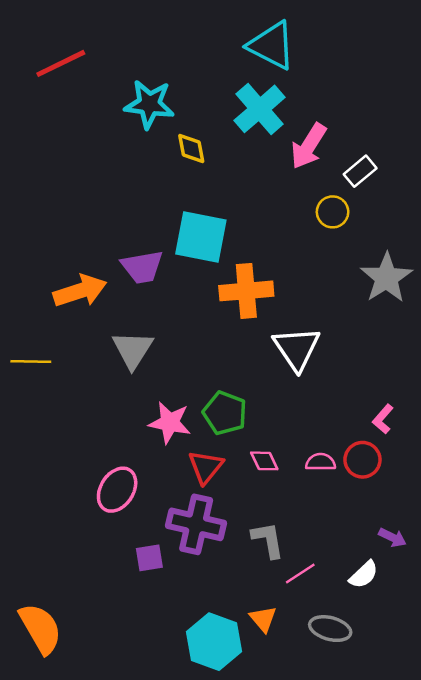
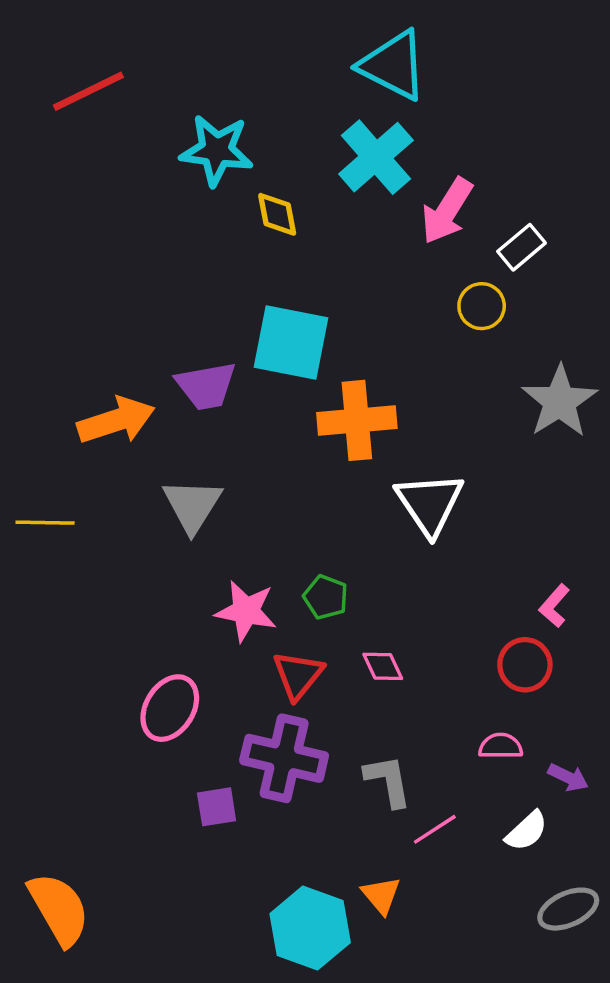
green pentagon: (225, 413) -> (326, 597), size x0.7
pink semicircle: (321, 462) -> (501, 746), moved
gray ellipse: (330, 629) -> (568, 909), moved, turned -39

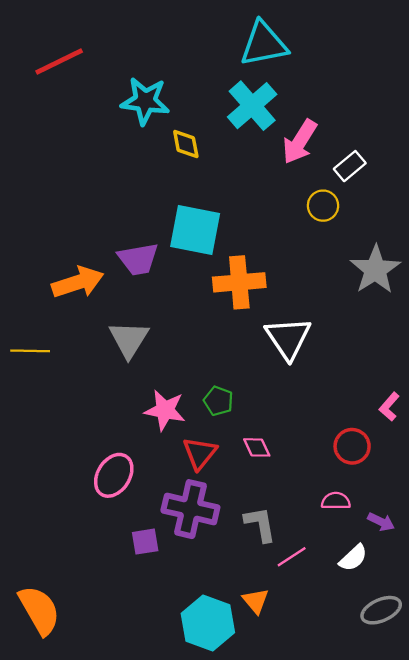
cyan triangle: (393, 65) -> (264, 44), turned -38
pink L-shape: (554, 606) -> (389, 407), moved

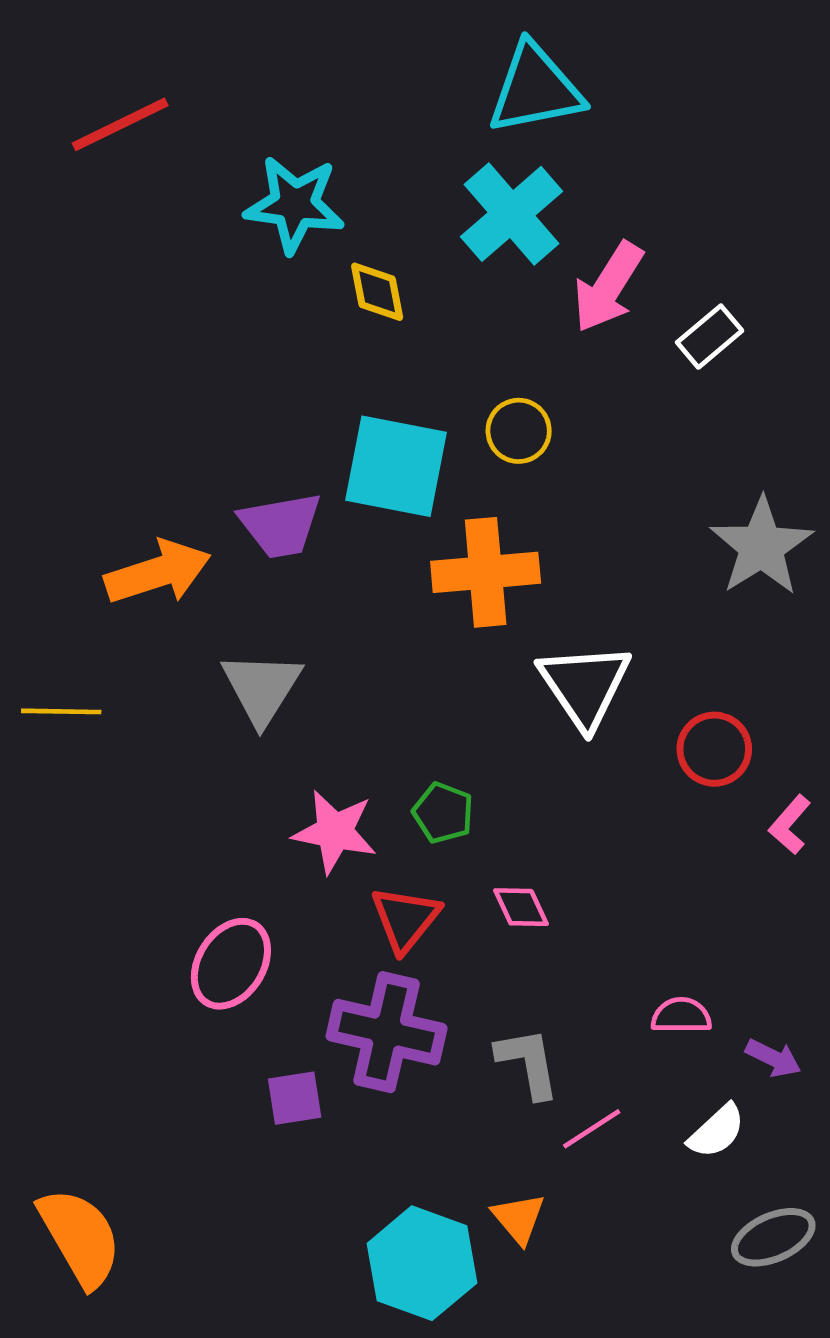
yellow circle: (323, 206) -> (519, 431), moved
red circle: (352, 446) -> (714, 749), moved

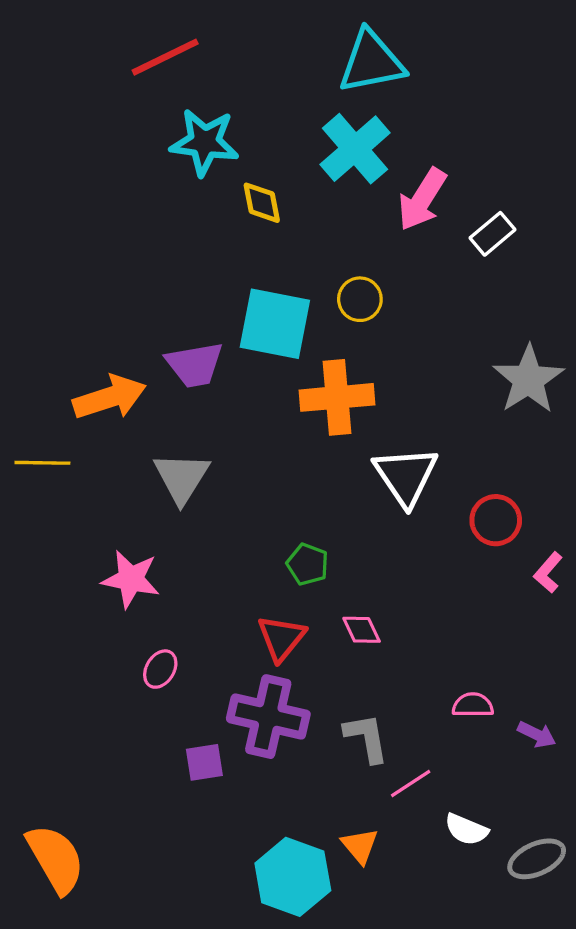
red line: (120, 124) -> (165, 57), moved
yellow line: (61, 711) -> (42, 463), moved
pink star: (335, 832) -> (131, 579), moved
pink ellipse: (231, 964) -> (160, 669), size x0.6
white semicircle: (717, 1131) -> (466, 829), moved, turned 66

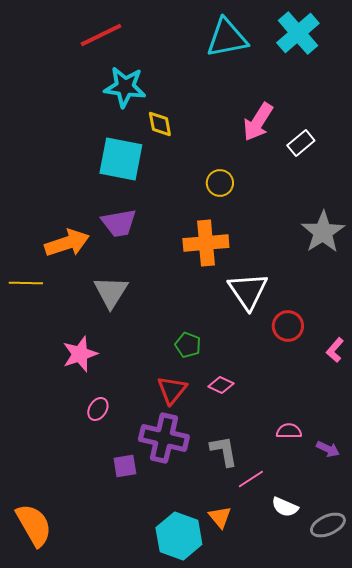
cyan cross: (355, 149) -> (298, 33), moved
cyan square: (275, 324) -> (121, 159), moved
red circle: (496, 520) -> (288, 326), moved
pink star: (131, 579) -> (80, 354), turned -30
pink diamond: (362, 630) -> (221, 385), turned -40

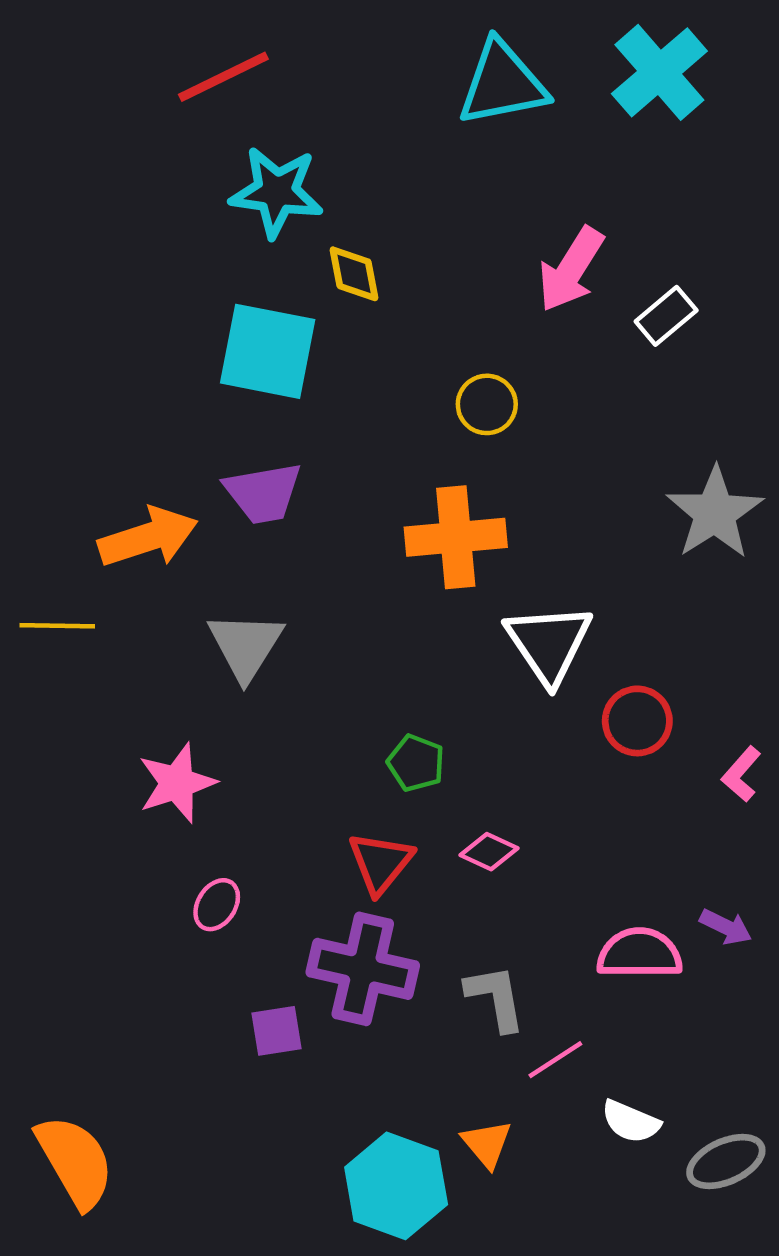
pink semicircle: (289, 431) -> (640, 953), size x1.5
purple arrow: (328, 449) -> (726, 927), moved

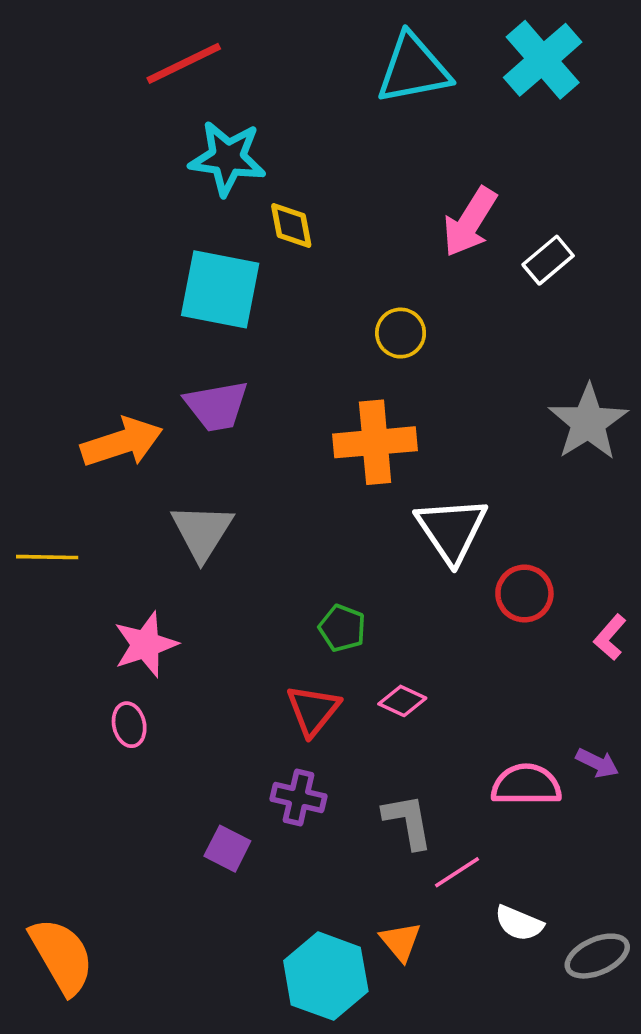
yellow line: (57, 626) -> (47, 557), moved
pink ellipse: (217, 905) -> (129, 725), moved, turned -45
purple cross: (363, 969) -> (299, 798), size x0.6
purple square: (276, 1031) -> (227, 849), turned 36

